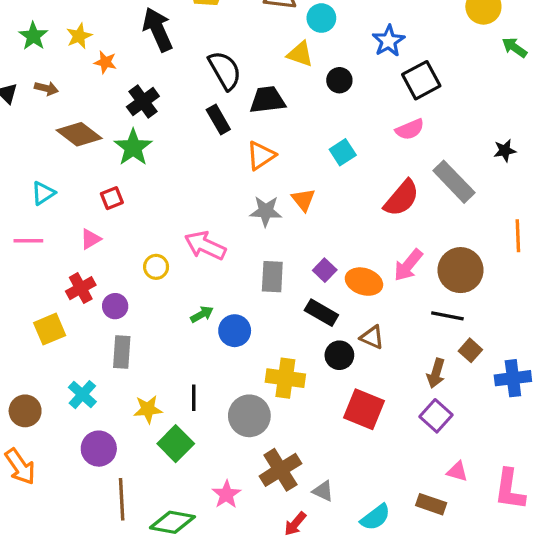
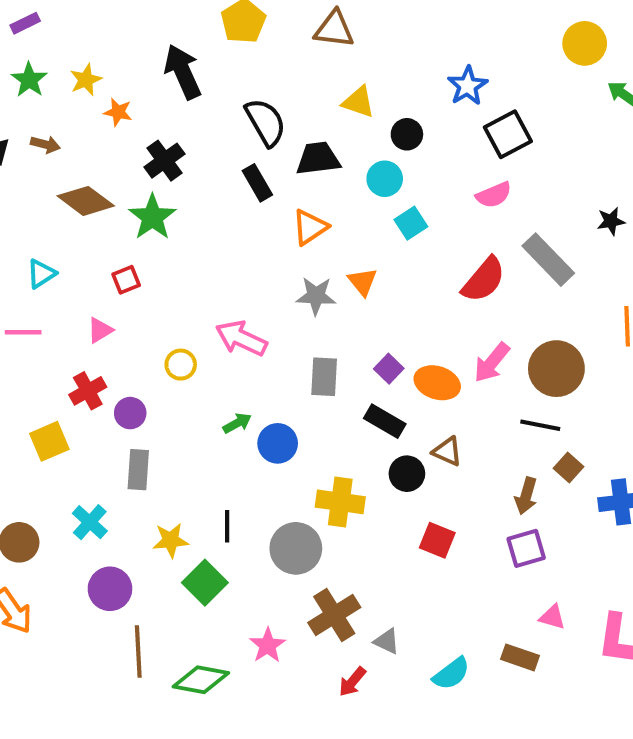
cyan circle: (321, 18) -> (385, 179), moved
red square: (364, 409) -> (437, 540), size x0.7
purple square: (436, 416) -> (526, 548), turned 32

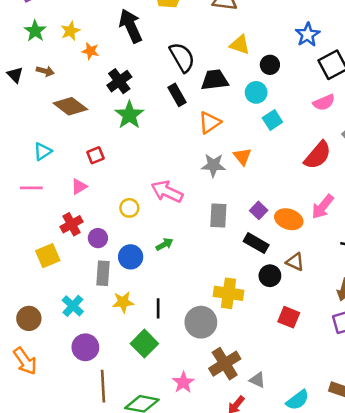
green star: (152, 217) -> (129, 115), moved
blue circle: (278, 443) -> (131, 257), moved
yellow star: (171, 540) -> (123, 302), moved

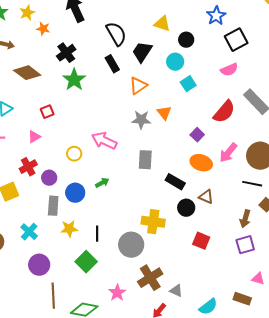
black trapezoid: (215, 80) -> (142, 52), turned -50
purple square: (259, 210) -> (197, 135), moved

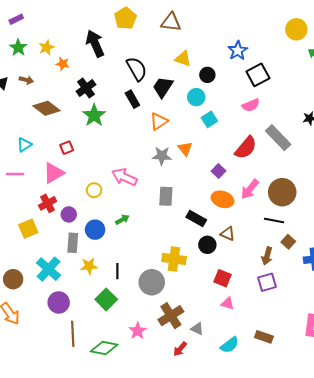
pink triangle: (34, 137) -> (54, 173), size x1.6
cyan cross: (29, 232) -> (49, 269), size x1.4
pink triangle: (258, 279) -> (228, 303), moved

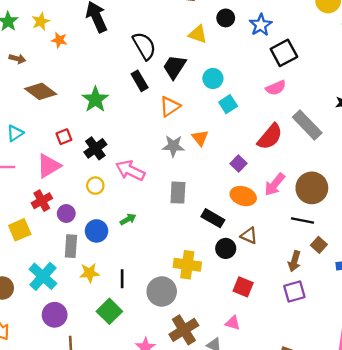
black circle: (207, 75) -> (226, 18), moved
black cross: (86, 88) -> (95, 148), moved
pink triangle: (228, 303) -> (233, 323), moved

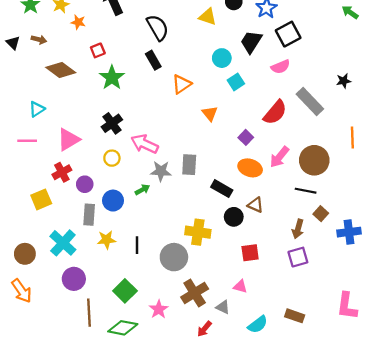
black trapezoid: (174, 67) -> (251, 42), moved
red square: (64, 137) -> (98, 50), moved
gray star: (173, 146) -> (161, 171), moved
red square: (243, 287) -> (250, 253), turned -30
green square: (109, 311) -> (125, 291), moved

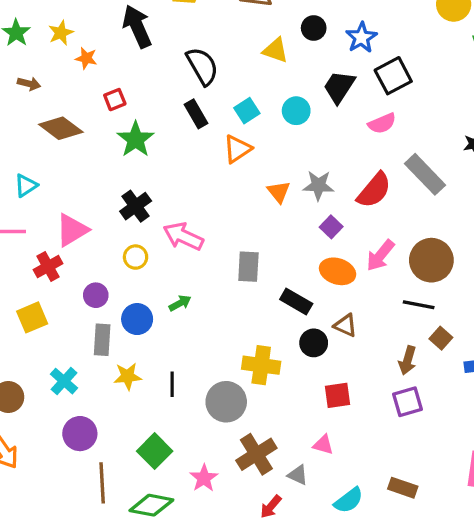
cyan square: (236, 82) -> (247, 111), moved
gray star: (161, 171) -> (318, 185), moved
red cross: (62, 172) -> (48, 267), moved
cyan cross: (63, 243) -> (64, 381), size x0.7

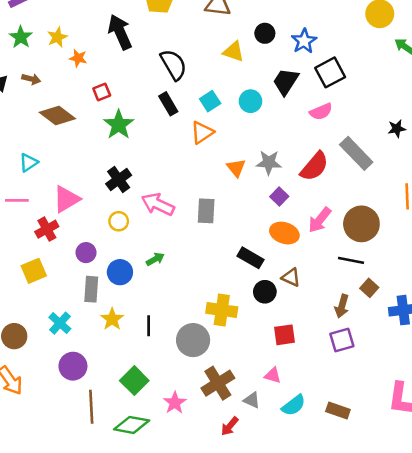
gray rectangle: (248, 267) -> (206, 211), moved
yellow star: (128, 376) -> (112, 319), turned -30
cyan semicircle: (349, 500) -> (294, 405), moved

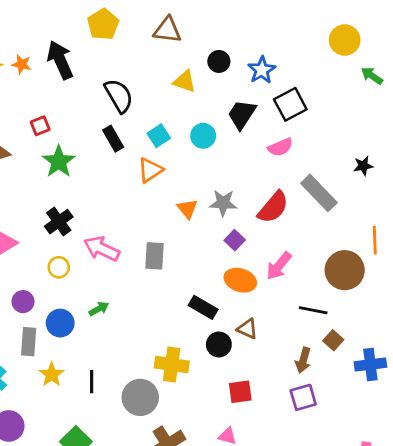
orange star: (78, 58) -> (22, 64), moved
brown circle: (361, 224) -> (345, 270), moved

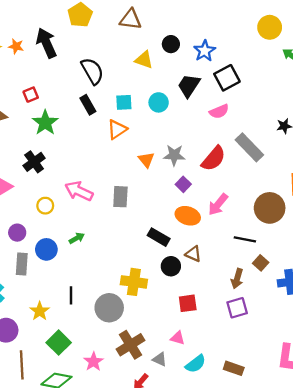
cyan square: (159, 136) -> (124, 102), turned 30
black cross: (59, 222) -> (34, 162), moved
yellow star: (52, 375) -> (40, 311), moved

